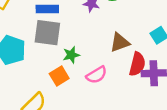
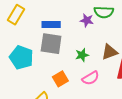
green star: (71, 55) -> (82, 55), moved

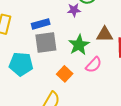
brown triangle: (109, 52) -> (105, 34), turned 36
green star: (82, 55) -> (79, 45), size x1.5

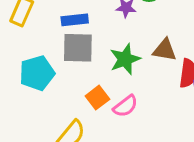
cyan pentagon: (21, 64) -> (37, 73), turned -30
pink semicircle: (94, 65) -> (125, 106), moved

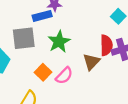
blue rectangle: (75, 20) -> (42, 16), moved
brown triangle: (165, 50) -> (91, 62), moved, turned -48

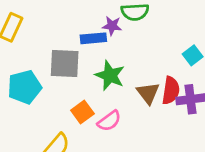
green star: (59, 42) -> (110, 75), turned -30
brown triangle: (91, 62) -> (148, 93), moved, turned -30

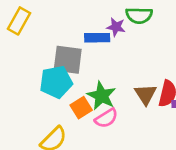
green star: (110, 75) -> (101, 96), moved
cyan pentagon: (25, 87) -> (56, 82), moved

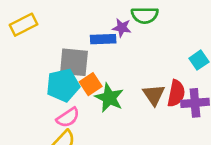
yellow rectangle: (19, 21) -> (24, 25), turned 36
orange square: (81, 108) -> (91, 84), moved
pink semicircle: (106, 118) -> (68, 117), moved

